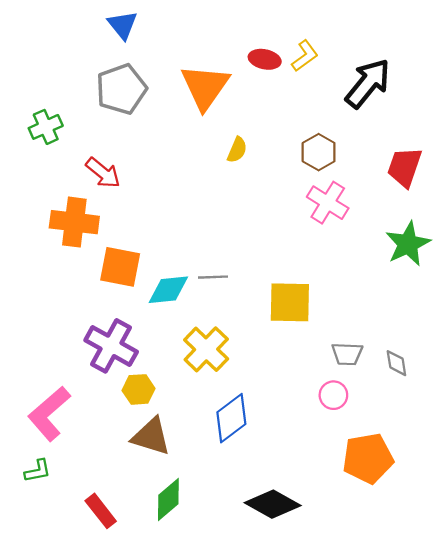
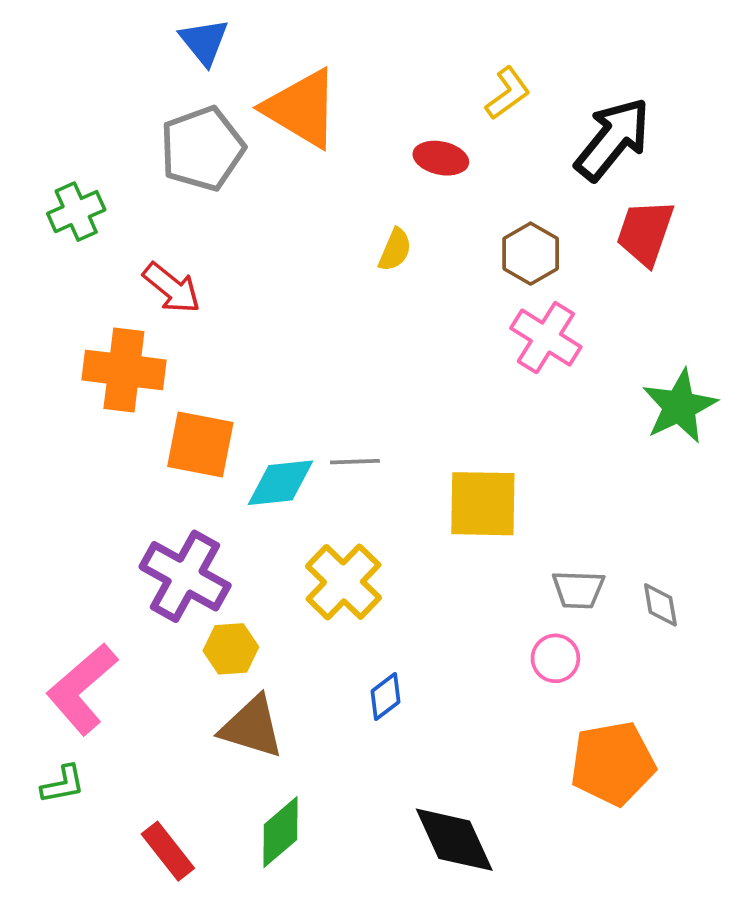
red ellipse: (265, 59) -> (441, 158), moved
orange triangle: (205, 87) -> (301, 108), moved, turned -34
red trapezoid: (405, 167) -> (645, 233), moved
blue diamond: (231, 418) -> (385, 697), size x0.6
black diamond: (273, 504) -> (454, 840), turned 36

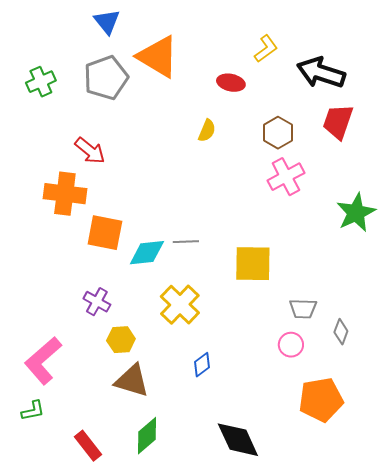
black arrow: (613, 139) -> (321, 73), turned -111
green cross: (76, 212) -> (41, 82), moved
pink cross: (546, 338) -> (286, 177), turned 30
purple cross: (185, 576) -> (97, 302), size x0.6
gray diamond: (660, 605) -> (341, 332), moved, turned 30

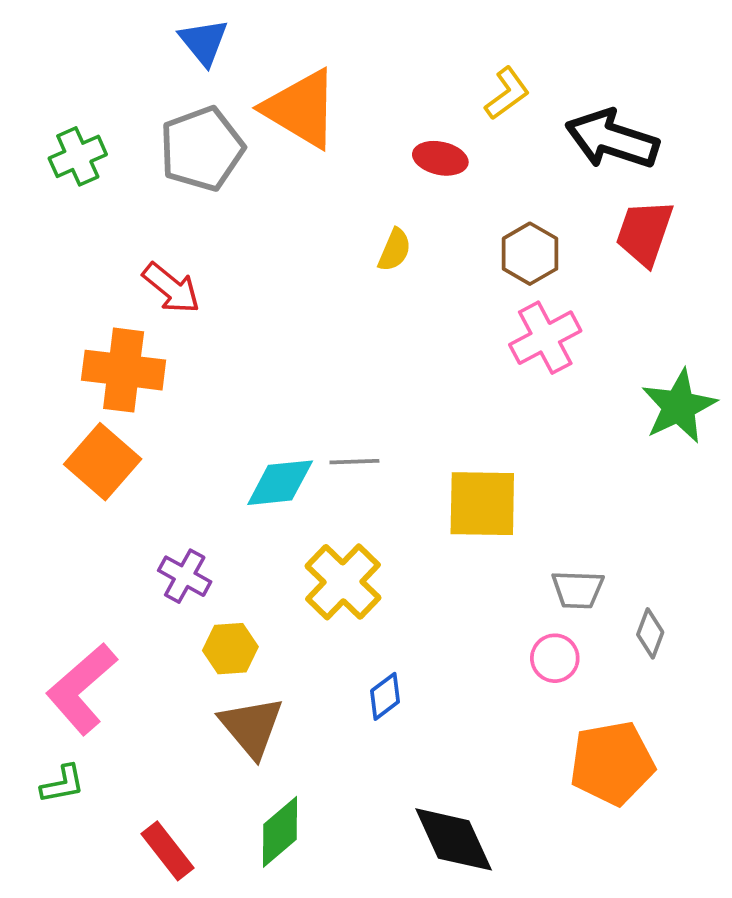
orange square: (105, 233) -> (103, 462), moved, turned 30
brown triangle: (132, 381) -> (251, 727), turned 33

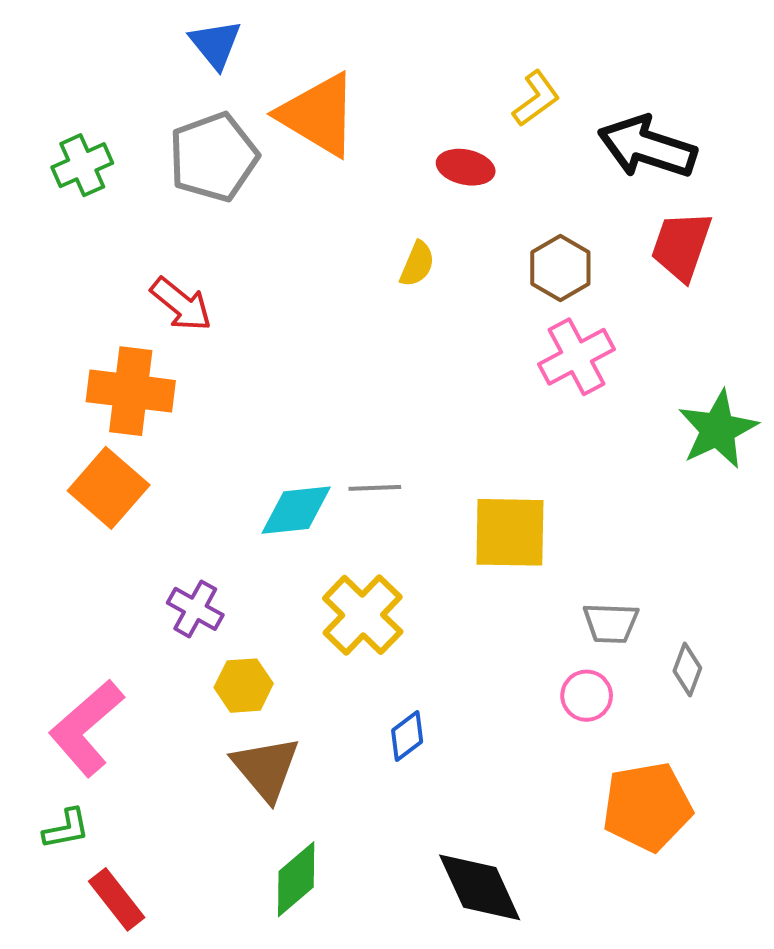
red rectangle: (167, 851) -> (117, 899), moved

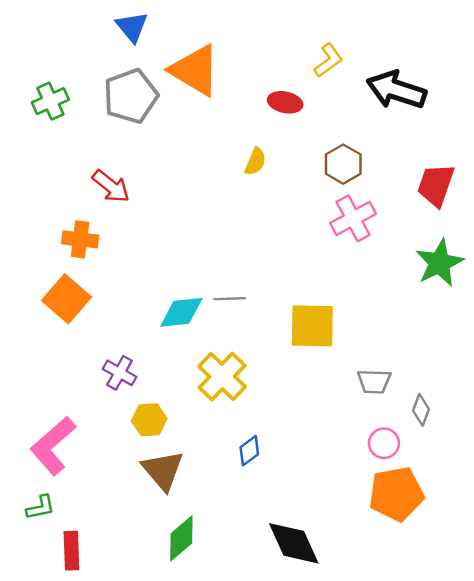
red trapezoid: (681, 246) -> (436, 185), moved
orange cross: (131, 391) -> (80, 239), size x0.7
pink circle: (587, 696) -> (384, 443), moved
red rectangle: (117, 899) -> (71, 551), turned 36

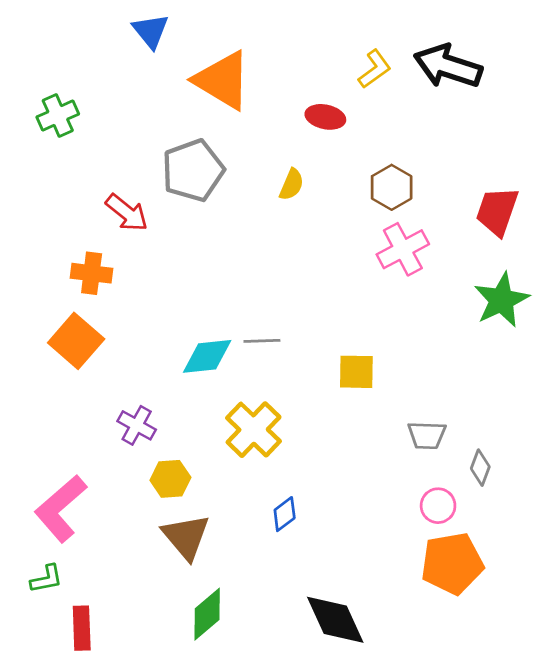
black arrow: (396, 90) -> (448, 66), moved
gray pentagon: (131, 96) -> (193, 170), moved
yellow square: (312, 326) -> (356, 372), size x0.7

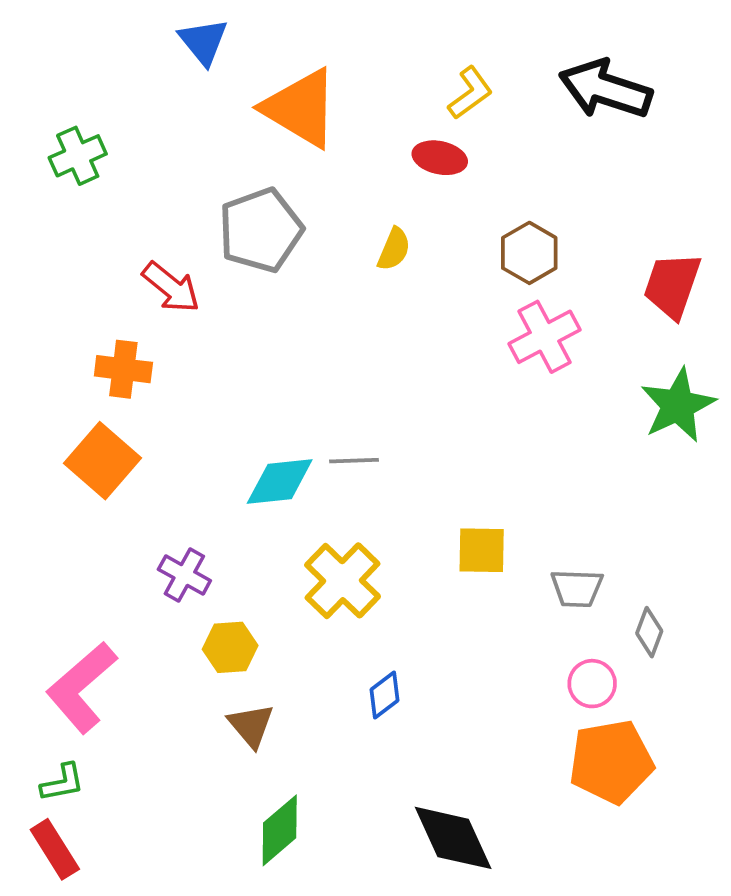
yellow L-shape: (375, 69) -> (470, 93), moved
yellow square: (356, 372) -> (482, 550), moved
brown triangle: (186, 537) -> (251, 725), size x0.7
red rectangle: (82, 628) -> (55, 849), moved, turned -30

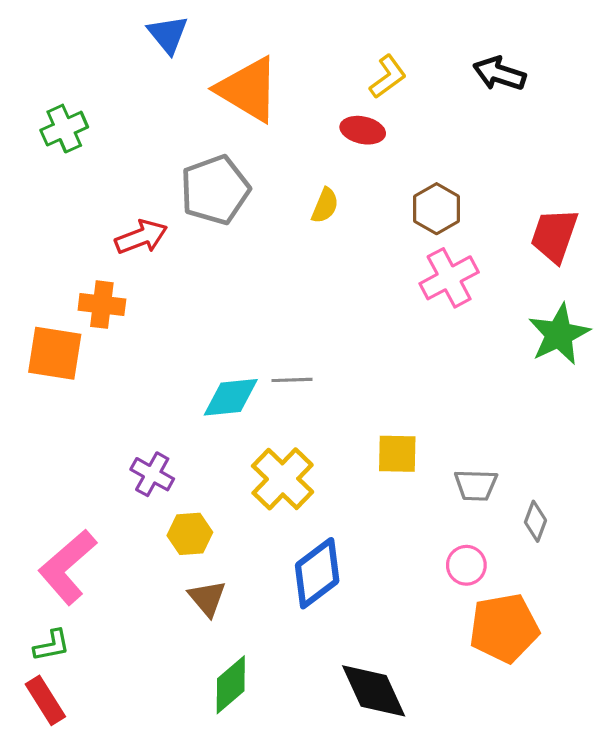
black arrow: (605, 89) -> (499, 74), size x0.7
red arrow: (171, 287) -> (141, 237), turned -60
orange square: (102, 461) -> (55, 353), moved, turned -32
pink circle: (592, 684) -> (466, 565), moved
blue diamond: (384, 695) -> (317, 573), size x1.8

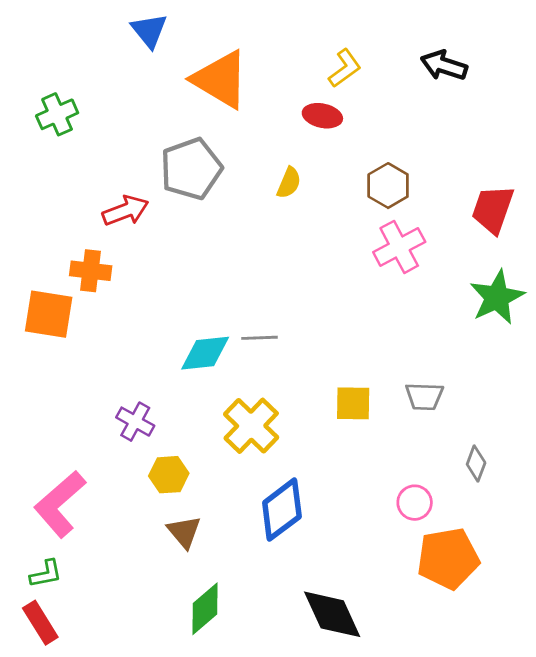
gray trapezoid: (476, 485) -> (424, 396), moved

